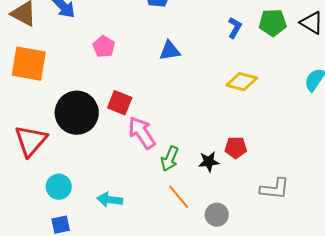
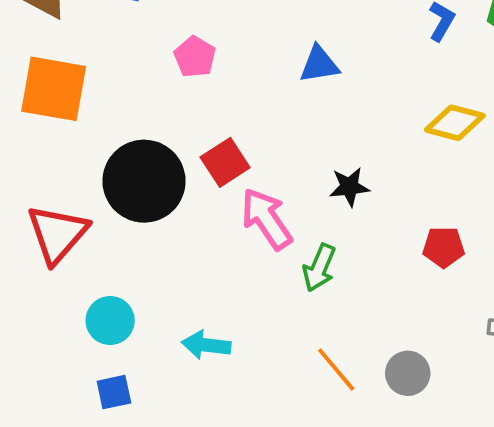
red square: (120, 103) -> (225, 162), turned 35
black star: (209, 162) -> (349, 187), moved
orange line: (179, 197) -> (336, 370), moved

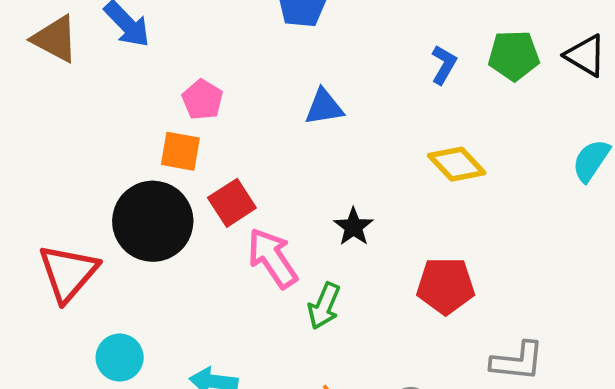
orange square: (54, 89) -> (180, 151), moved, size x0.6
yellow diamond: (455, 123) -> (457, 164), turned 32
black star: (349, 187) -> (354, 227), turned -30
red pentagon: (444, 247) -> (446, 286), size x1.4

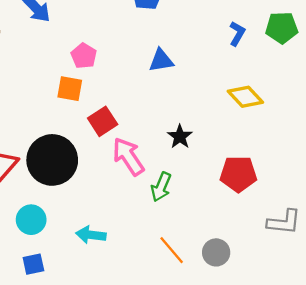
black circle: (153, 221) -> (52, 160), moved

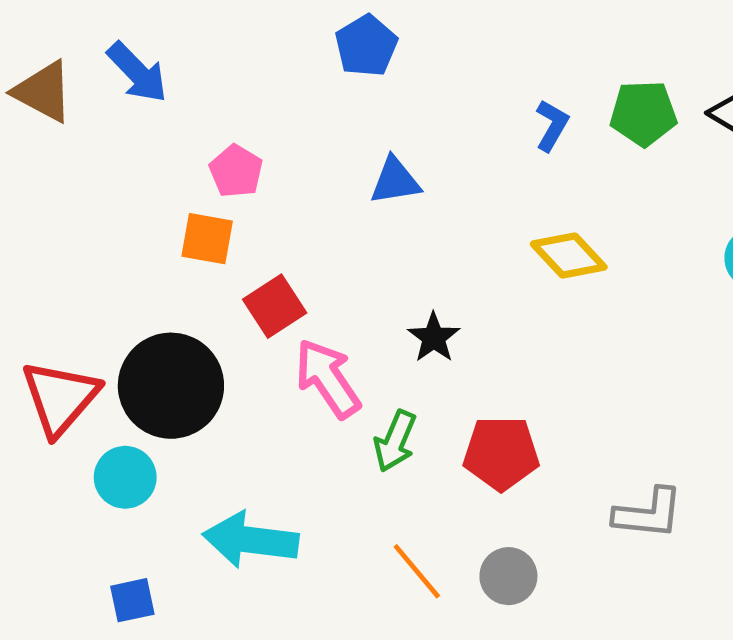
red pentagon: (238, 174) -> (501, 453), moved
cyan circle: (31, 220) -> (125, 477), moved
cyan arrow: (91, 235) -> (251, 540), size x1.5

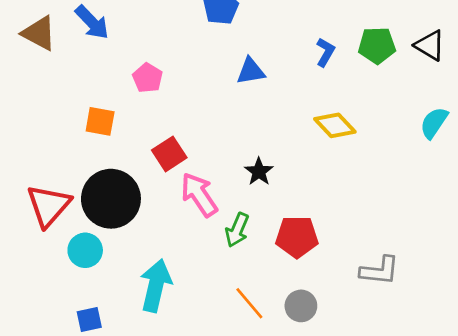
blue triangle: (395, 181) -> (251, 71), moved
orange square: (207, 239) -> (100, 121), moved
cyan arrow: (251, 540) -> (156, 286), turned 96

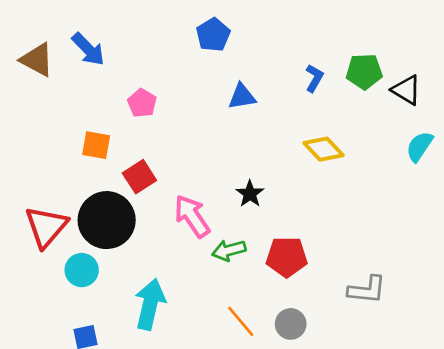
black triangle: (430, 45) -> (406, 90), moved
red square: (169, 154) -> (139, 177), moved
green arrow: (237, 230) -> (229, 250), turned 52

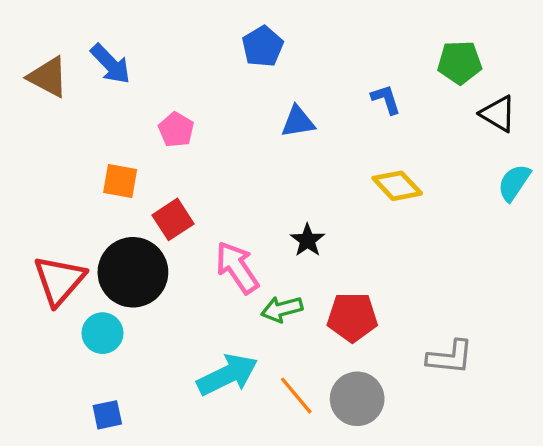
green pentagon: (364, 72) -> (460, 62), moved
blue L-shape: (314, 78) -> (386, 99), turned -48
cyan arrow: (150, 304) -> (227, 375), moved, turned 51
gray circle: (291, 324) -> (357, 399), size x1.4

